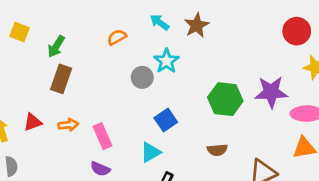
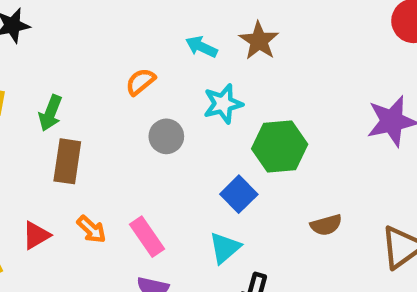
cyan star: (166, 61) -> (223, 104), turned 30
gray circle: (142, 77) -> (166, 136), moved
green hexagon: (225, 99) -> (280, 146), moved
orange arrow: (68, 125) -> (91, 229), turned 60

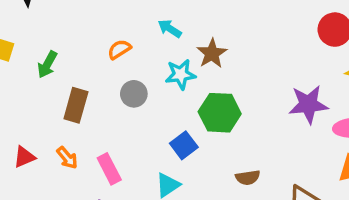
brown star: (259, 41) -> (212, 53), moved
brown rectangle: (67, 161) -> (76, 105), moved

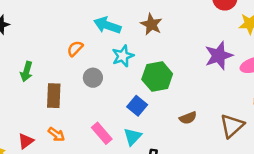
cyan arrow: (170, 29) -> (107, 25), size x1.5
brown star: (212, 53) -> (151, 24), moved
pink rectangle: (109, 169) -> (102, 133), moved

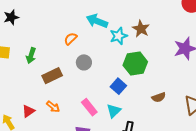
brown star: (151, 24) -> (141, 29), moved
cyan star: (123, 56) -> (119, 36), moved
brown rectangle: (54, 96) -> (52, 76), turned 60

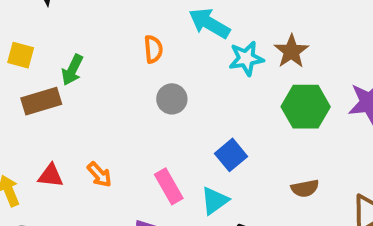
orange semicircle: (71, 39) -> (153, 49), turned 120
green hexagon: (135, 63) -> (306, 107), moved
brown rectangle: (52, 76) -> (41, 101), moved
red triangle: (28, 111) -> (51, 176), turned 32

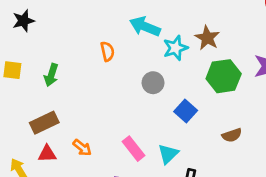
gray circle: (172, 99) -> (153, 83), moved
brown rectangle: (41, 101) -> (44, 123), moved
blue square: (231, 155) -> (186, 111), moved

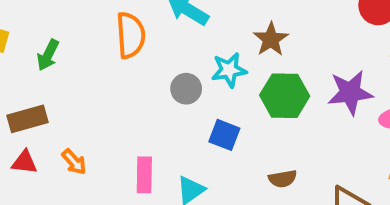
cyan star: (175, 48) -> (229, 70), moved
orange semicircle: (107, 51) -> (131, 35), size x1.6
blue square: (186, 111) -> (224, 135), turned -30
pink rectangle: (134, 149) -> (144, 175), turned 30

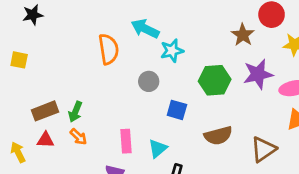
brown star: (271, 39) -> (243, 35), moved
green arrow: (48, 55) -> (75, 112), moved
cyan star: (229, 70) -> (172, 51), moved
brown semicircle: (283, 179) -> (218, 136), size x1.5

